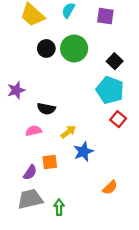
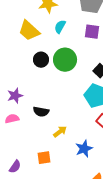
pink semicircle: (34, 131) -> (12, 119), moved
blue star: (83, 152) -> (84, 149), moved
purple semicircle: (30, 172) -> (15, 167), moved

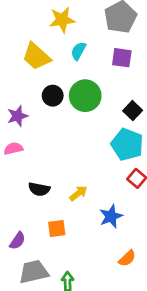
purple star: (15, 96) -> (17, 116), moved
black semicircle: (41, 112) -> (39, 189), moved
pink semicircle: (12, 119) -> (13, 149), moved

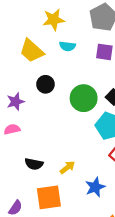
cyan semicircle: (78, 51) -> (67, 46), turned -112
green circle: (85, 96) -> (84, 98), moved
orange square: (57, 228) -> (49, 197), size x1.6

